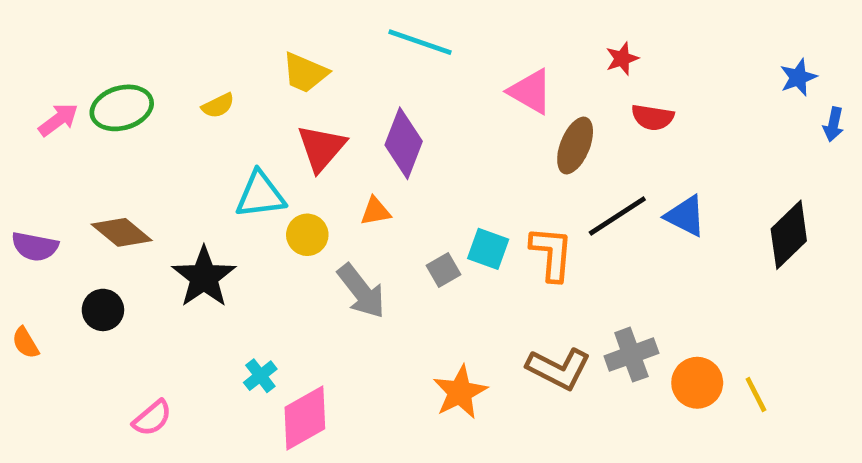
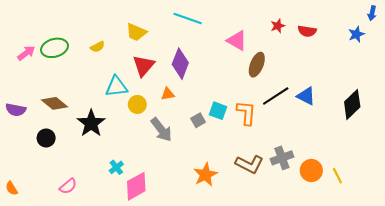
red semicircle: (653, 117) -> (307, 31), moved
blue arrow: (833, 124) -> (372, 13), moved
orange semicircle: (25, 343) -> (12, 188), moved

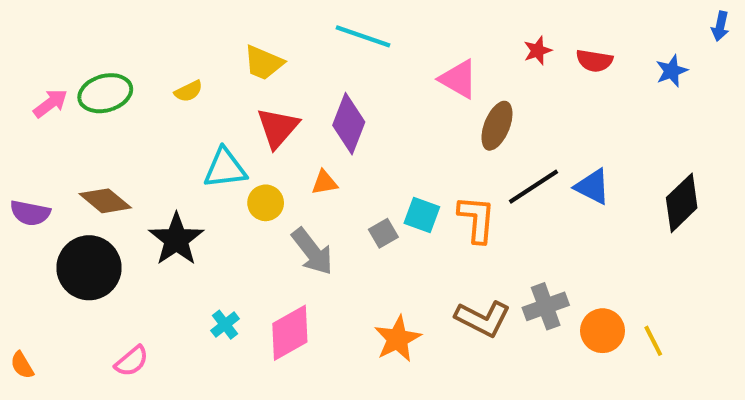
blue star: (356, 34) -> (672, 71), moved
black circle: (46, 138) -> (89, 268), size x1.8
pink diamond: (136, 186) -> (290, 333), moved

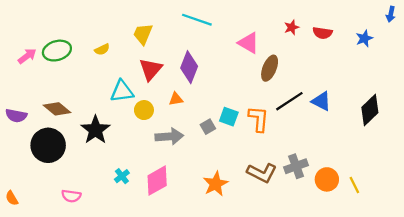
yellow trapezoid: (264, 63) -> (143, 34), turned 90
gray arrow: (312, 252) -> (169, 136), turned -56
pink semicircle: (132, 361) -> (71, 196), turned 48

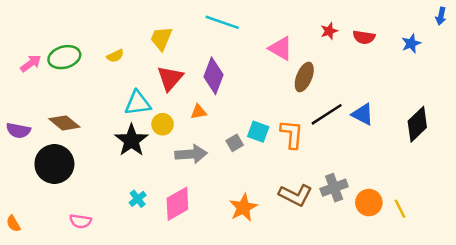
black star: (95, 130) -> (131, 140), moved

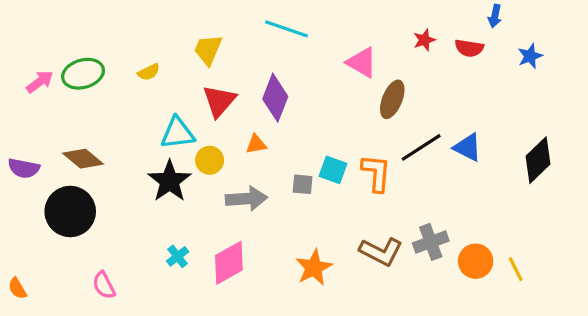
blue arrow: (441, 16) -> (495, 16), moved
gray square: (235, 143) -> (303, 184), turned 35
pink semicircle: (81, 221) -> (104, 285), turned 55

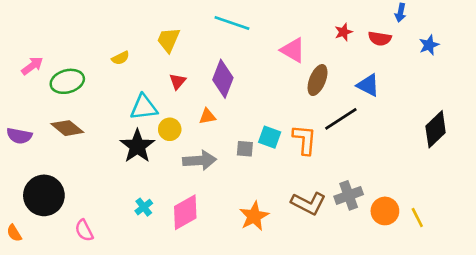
green ellipse: (83, 74) -> (67, 81), moved
red triangle: (219, 101) -> (177, 81), size x0.6
blue triangle: (468, 147) -> (368, 85), moved
black circle: (70, 212) -> (44, 195), moved

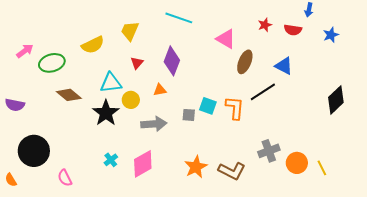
yellow semicircle: (120, 58) -> (93, 45), size x1.6
brown diamond: (67, 128) -> (69, 95), moved
brown L-shape: (308, 203) -> (232, 171), moved

